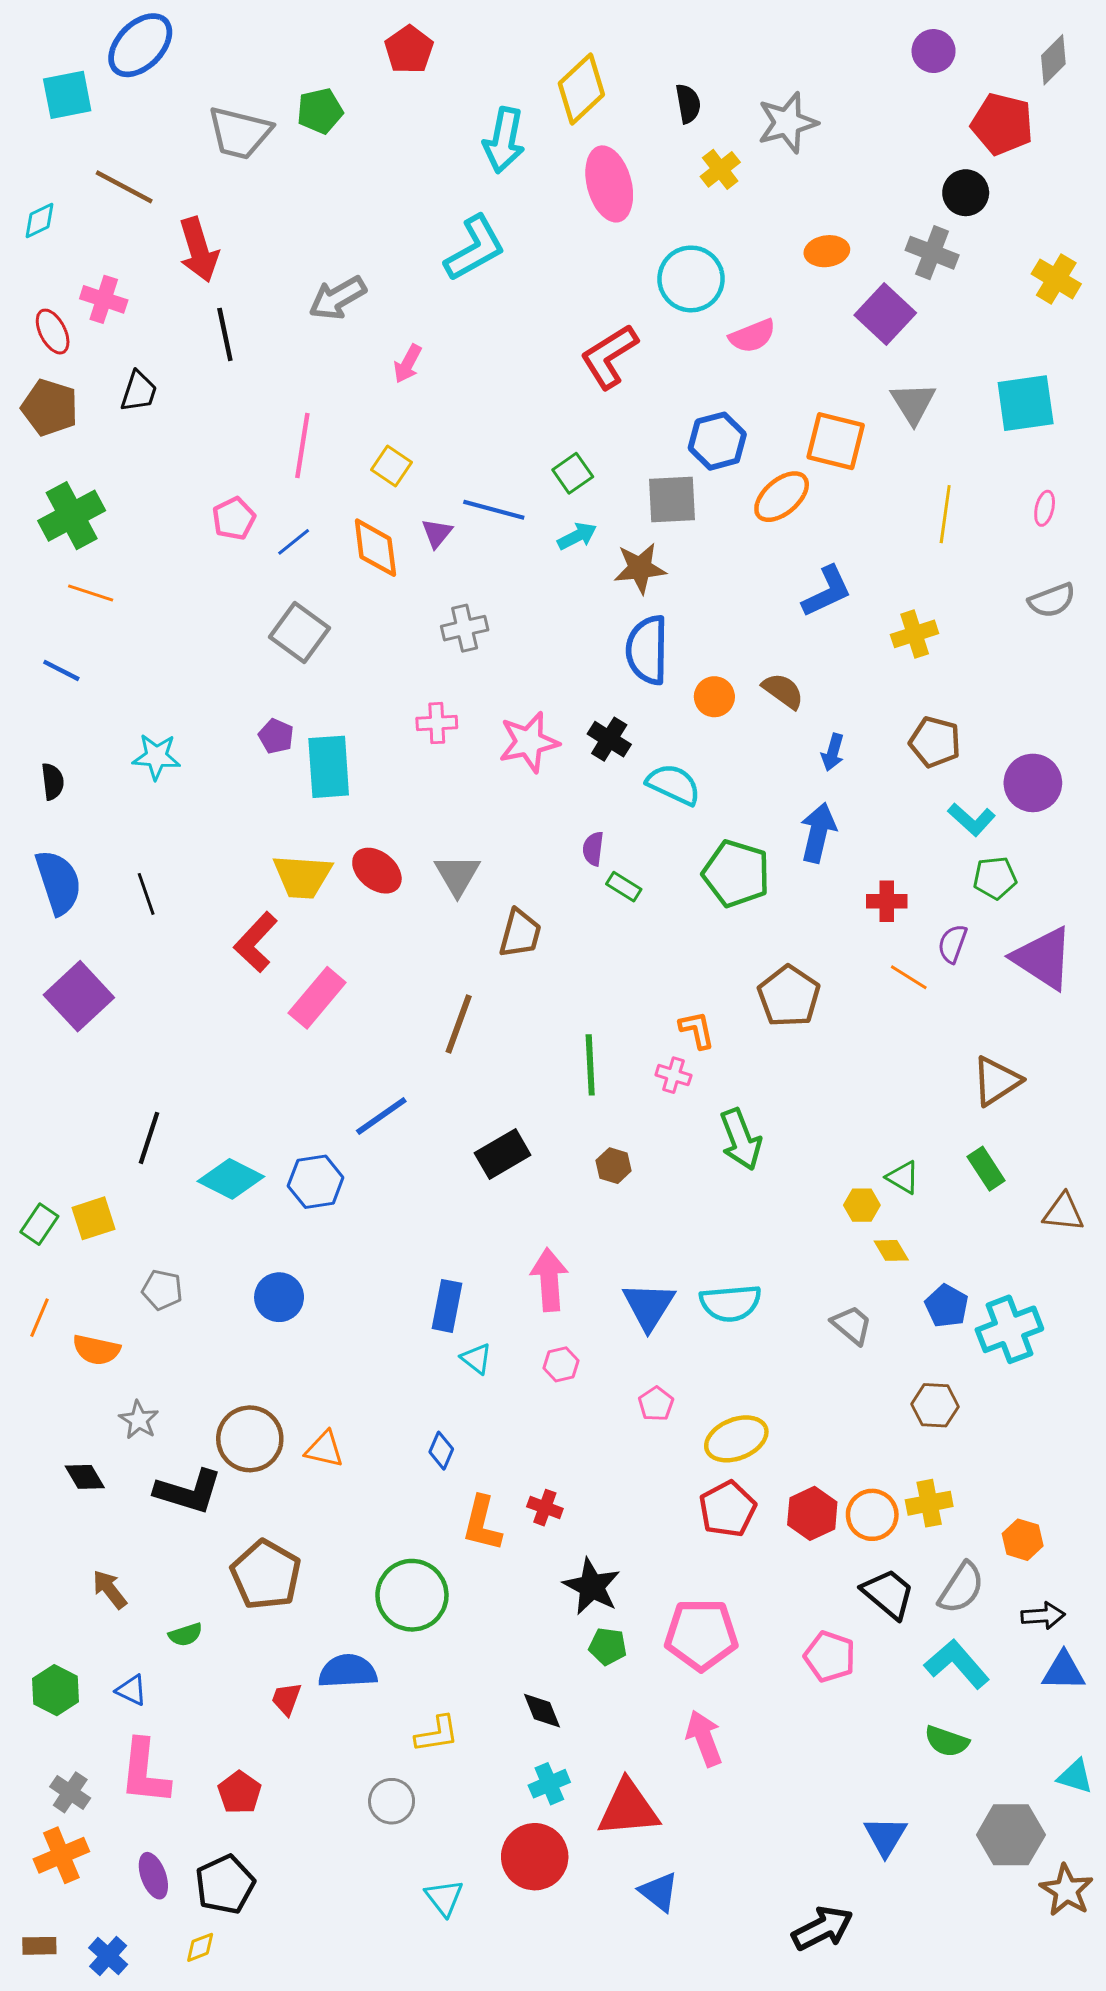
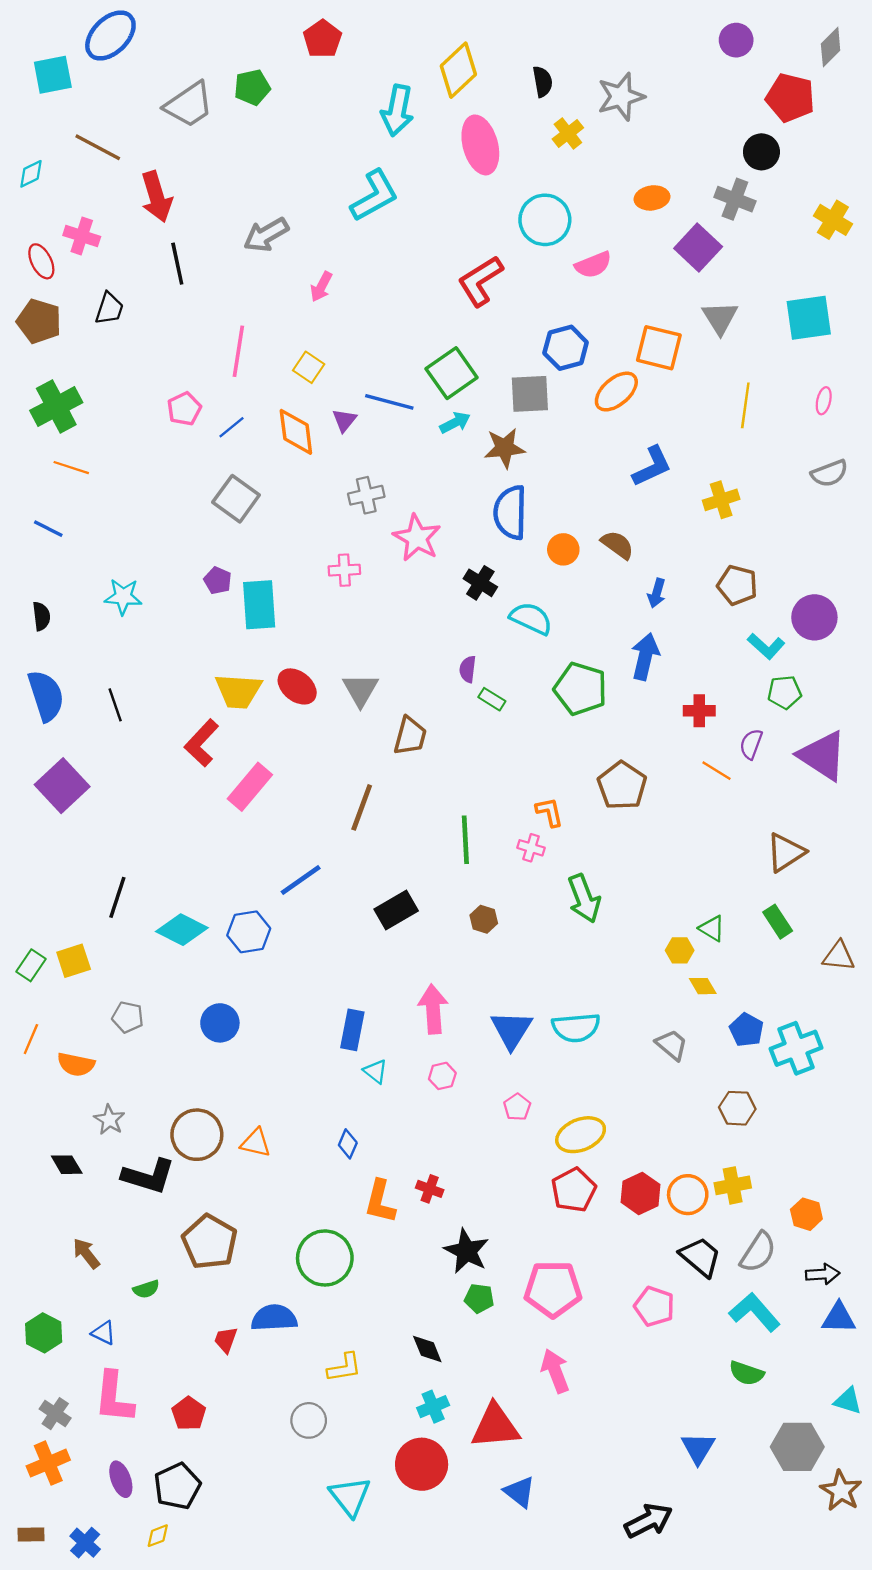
gray trapezoid: (240, 133) -> (189, 105), turned -48
green square: (573, 473) -> (452, 373), size x1.6
pink star: (529, 742) -> (417, 538), moved, turned -30
cyan triangle: (444, 1898) -> (350, 1496), size x1.4

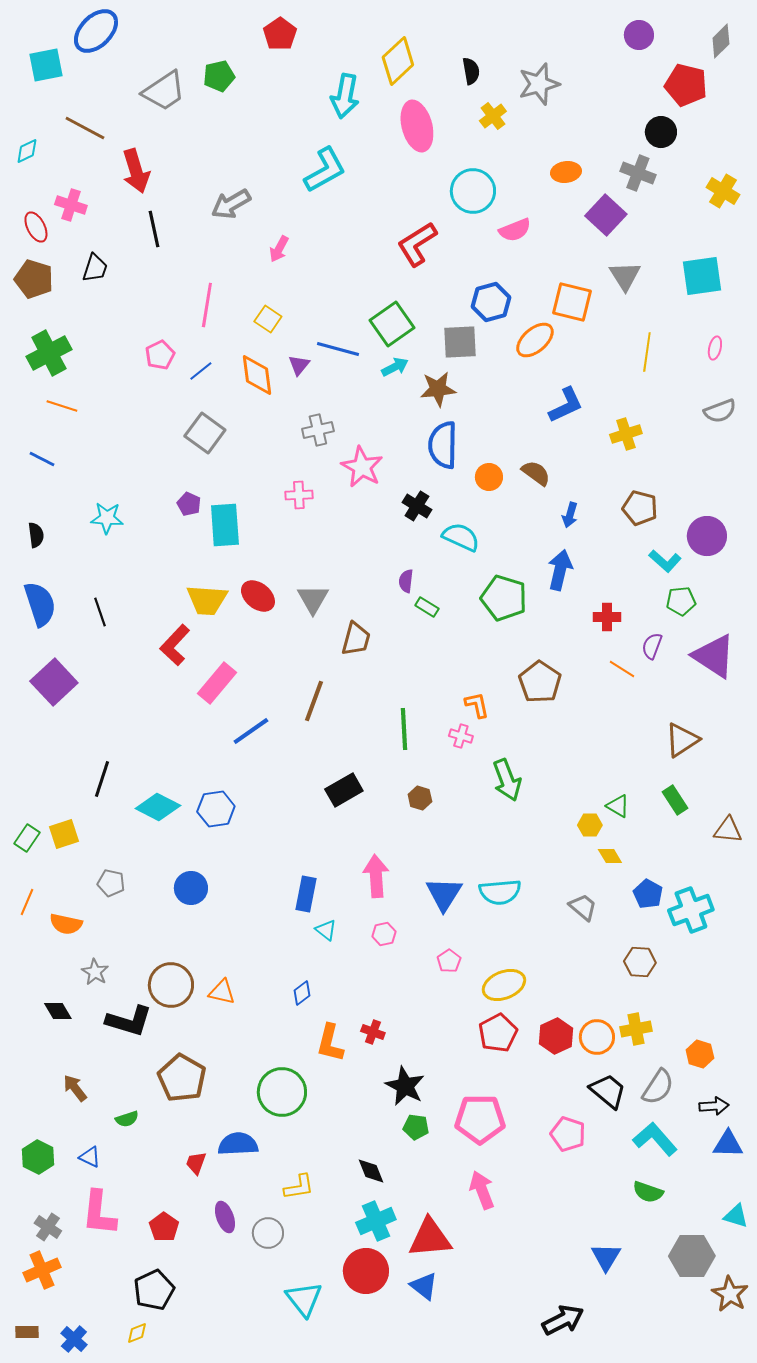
blue line: (301, 880) -> (251, 731), moved
blue diamond: (348, 1144) -> (302, 993), turned 30
cyan cross: (433, 1407) -> (376, 1221), size x1.4
purple ellipse: (121, 1479) -> (225, 1217), moved
blue triangle: (519, 1492) -> (424, 1286), moved

